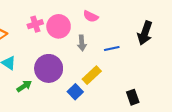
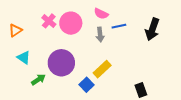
pink cross: (35, 24) -> (49, 21), turned -32
gray arrow: (82, 43) -> (100, 35), moved
blue line: (112, 48) -> (119, 26), moved

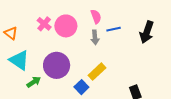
pink semicircle: (101, 14) -> (96, 17), turned -136
orange triangle: (15, 30) -> (11, 33), turned -48
cyan triangle: (24, 58) -> (19, 60), size x1.5

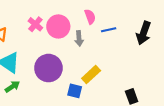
gray arrow: (95, 37) -> (79, 39), moved
green arrow: (34, 82) -> (12, 87), moved
blue square: (81, 87) -> (75, 91), turned -32

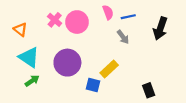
blue line: (109, 30) -> (128, 17), moved
gray arrow: (79, 39) -> (123, 37), moved, turned -32

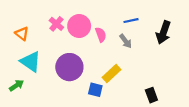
pink semicircle: (108, 12) -> (101, 35), moved
green arrow: (32, 81) -> (17, 85), moved

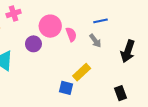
pink cross: (56, 24) -> (14, 13), moved, turned 32
black arrow: (163, 32) -> (128, 51), moved
purple circle: (69, 67) -> (33, 44), moved, size x0.6

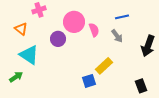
blue square: (66, 88) -> (89, 81), turned -32

